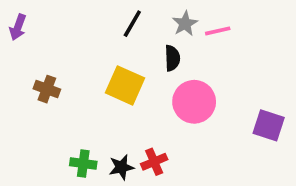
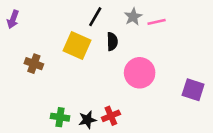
black semicircle: (172, 58) -> (112, 41), moved
yellow square: (125, 85) -> (77, 45), moved

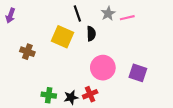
black line: (95, 17) -> (77, 13), turned -49
pink circle: (140, 73) -> (103, 68), moved
purple square: (193, 90) -> (138, 73), moved

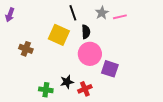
pink circle: (103, 68) -> (90, 54), moved
purple square: (138, 73) -> (110, 69), moved
black star: (71, 97) -> (67, 82), moved

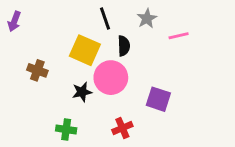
pink line: (120, 17) -> (179, 36), moved
pink circle: (90, 54) -> (111, 78), moved
black star: (67, 82) -> (82, 92), moved

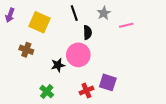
yellow square: (85, 50) -> (40, 22), moved
purple square: (158, 99) -> (108, 82), moved
green cross: (66, 129) -> (47, 92), turned 32

